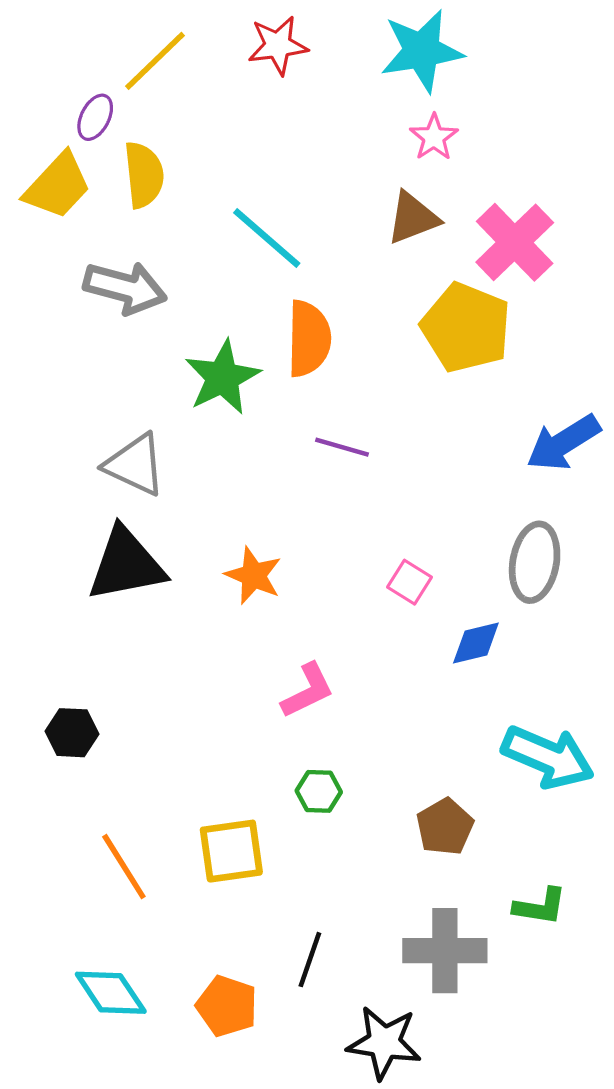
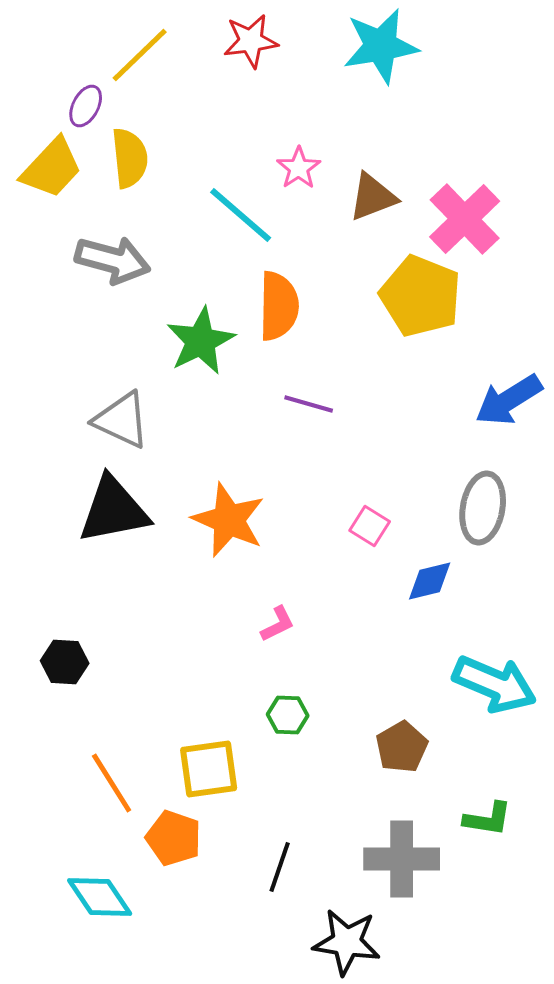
pink star: (434, 137) -> (299, 168), moved
orange star: (253, 575) -> (229, 520), size x1.4
pink L-shape: (308, 691) -> (278, 624), size x0.7
orange pentagon: (227, 1006) -> (174, 838), moved

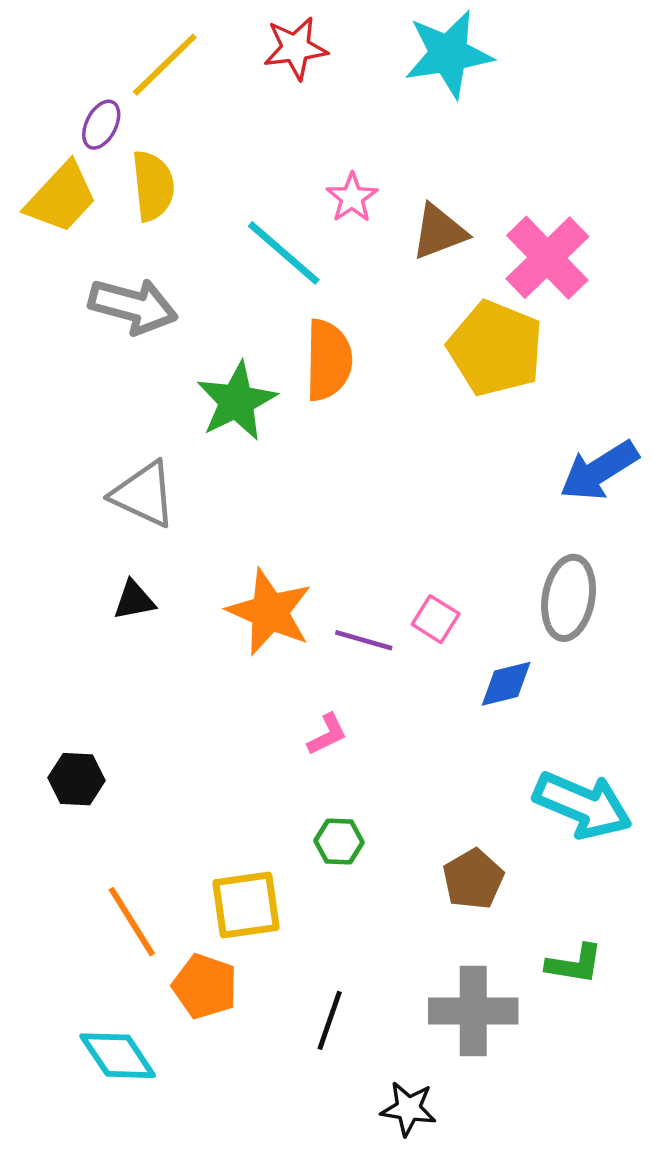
purple line: (309, 404) -> (364, 640), moved
black triangle: (114, 510) -> (134, 600), size x0.5
black star: (347, 942) -> (408, 1109), size x0.7

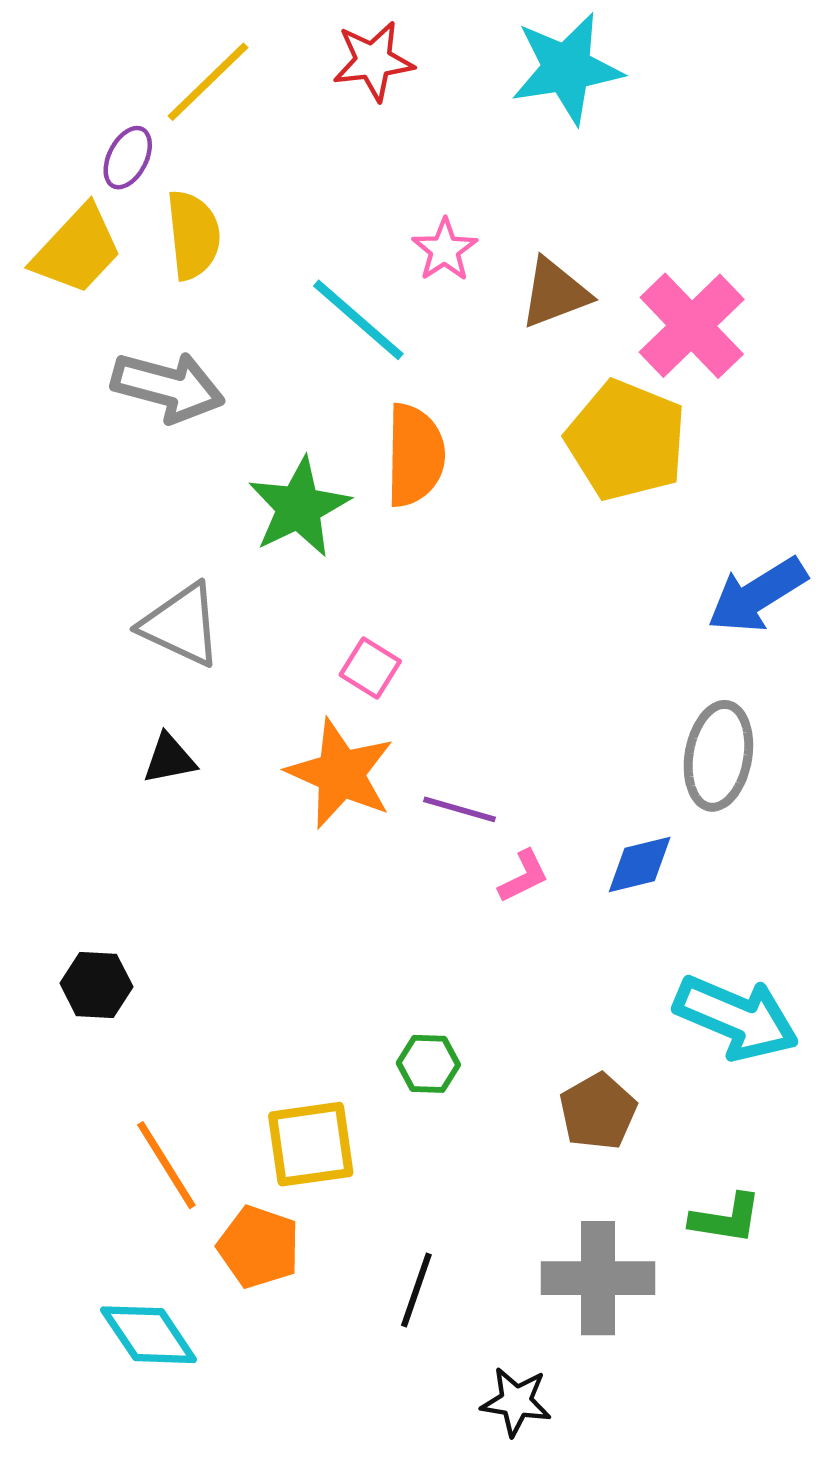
pink square: (436, 619) -> (370, 668), moved
pink L-shape: (327, 734) -> (524, 876), moved

